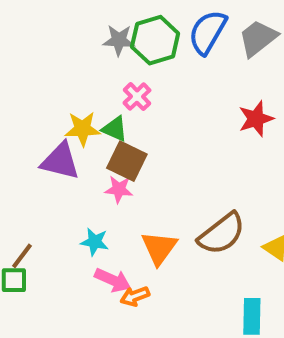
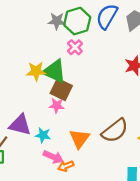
pink cross: (137, 97) -> (75, 47), moved
green triangle: (115, 129) -> (54, 71), size x1.6
purple triangle: (60, 161) -> (20, 125), moved

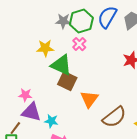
yellow star: (36, 71) -> (45, 48), moved
pink star: (57, 106) -> (25, 95), moved
orange triangle: (80, 139) -> (89, 99), moved

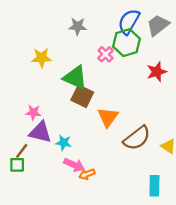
green hexagon: (81, 21) -> (126, 43), moved
pink cross: (79, 44) -> (106, 54), moved
yellow star: (45, 48) -> (42, 58), moved

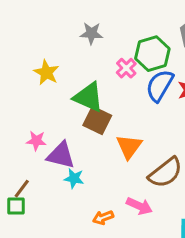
blue semicircle: (129, 22) -> (160, 86), moved
yellow star: (42, 58) -> (46, 72), turned 30
purple triangle: (40, 132) -> (61, 155), moved
pink arrow: (74, 165) -> (139, 206), moved

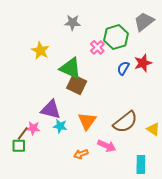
blue semicircle: (160, 86) -> (123, 68), moved, size x0.6
pink star: (36, 141) -> (33, 128), moved
orange triangle: (129, 147) -> (87, 121), moved

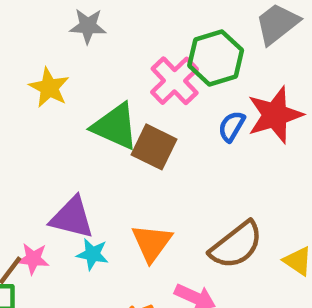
gray star: (72, 23) -> (88, 26), moved
pink cross: (97, 47) -> (175, 81), size x1.5
red star: (143, 63) -> (275, 115), size x1.4
brown square: (77, 85) -> (154, 147), moved

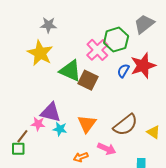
gray star: (88, 26) -> (48, 25), moved
yellow star: (49, 88) -> (40, 53), size x1.4
pink star: (33, 259) -> (38, 124), moved

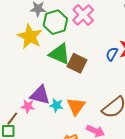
green hexagon: (116, 40) -> (55, 22), moved
pink cross: (97, 50) -> (83, 15), moved
cyan star: (60, 129) -> (56, 105), moved

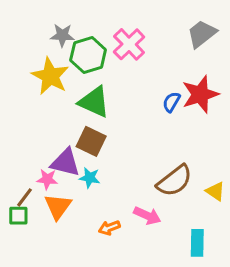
brown square: (77, 63) -> (91, 141), moved
orange triangle: (76, 106) -> (58, 206), moved

